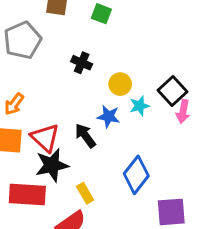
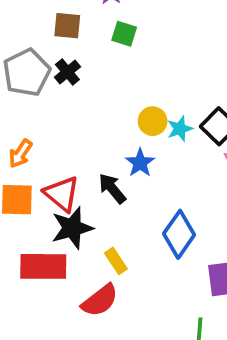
black cross: (82, 63) -> (67, 72), moved, turned 30
cyan star: (139, 106) -> (180, 129), moved
blue star: (108, 116) -> (140, 163), turned 30

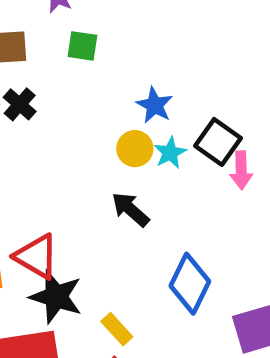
blue star: (140, 163) -> (155, 105), moved
black arrow: (112, 188) -> (130, 209), moved
black star: (72, 228) -> (56, 297), turned -30

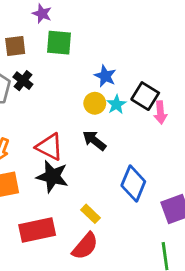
green square: (82, 46) -> (59, 43), size x1.4
red triangle: (37, 256) -> (50, 147), moved
black star: (56, 297) -> (52, 176), moved

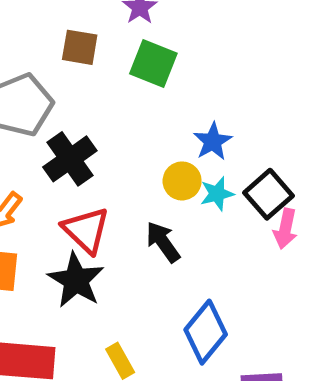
black cross: (23, 81) -> (70, 159), moved, size x1.5

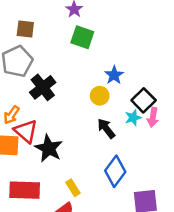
brown square: (80, 47) -> (25, 29), moved
cyan star: (217, 194) -> (133, 118), moved
red triangle: (86, 230) -> (26, 131), moved
black arrow: (163, 242) -> (106, 128), moved

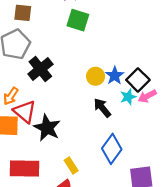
blue star: (114, 75) -> (115, 76), moved
pink arrow: (153, 117) -> (147, 96), turned 54

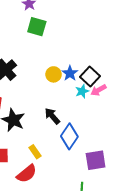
black arrow: (102, 108) -> (52, 116), moved

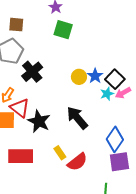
black arrow: (52, 116) -> (77, 118), size x1.4
blue diamond: (69, 136) -> (115, 139), moved
red semicircle: (27, 174) -> (77, 162), moved

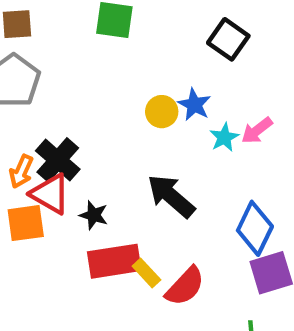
black cross: (32, 72) -> (58, 160), moved
black square: (115, 79) -> (228, 39), moved
black star: (39, 121) -> (94, 215), size x0.6
red rectangle: (21, 156) -> (114, 261), moved

